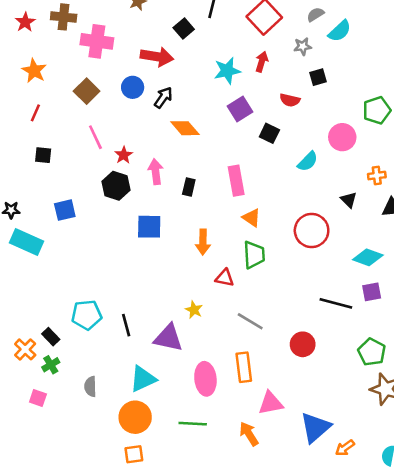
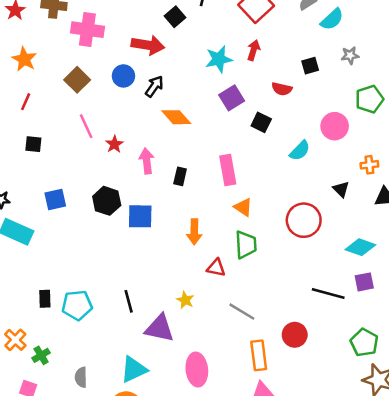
gray star: (303, 46) -> (350, 55), moved
black hexagon: (116, 186) -> (107, 201), moved
black line: (126, 325) -> (129, 301), moved
black rectangle: (51, 337) -> (45, 299), moved, turned 42
orange rectangle: (244, 367) -> (259, 355), moved

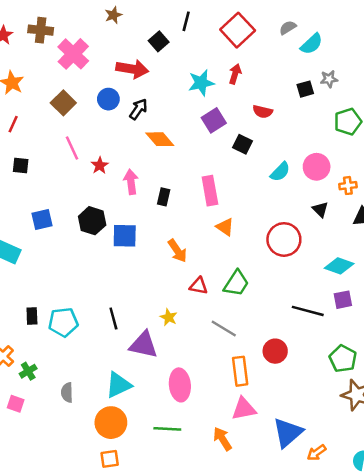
pink cross: (87, 30) -> (73, 54), turned 36
black square: (310, 66) -> (305, 89), moved
pink circle: (335, 126) -> (317, 167), moved
orange arrow: (194, 232) -> (177, 251), turned -35
green trapezoid: (246, 245) -> (236, 283), moved, turned 36

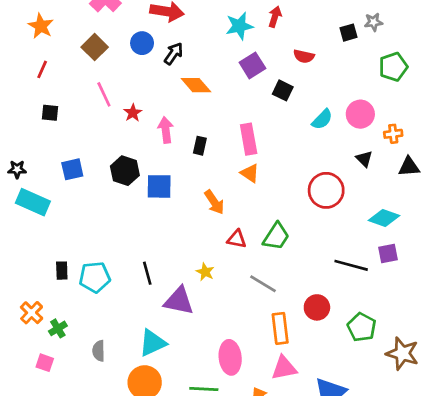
orange triangle: (225, 227) -> (250, 173), moved
green pentagon: (343, 359) -> (362, 327), moved
pink ellipse: (180, 385) -> (230, 357), moved

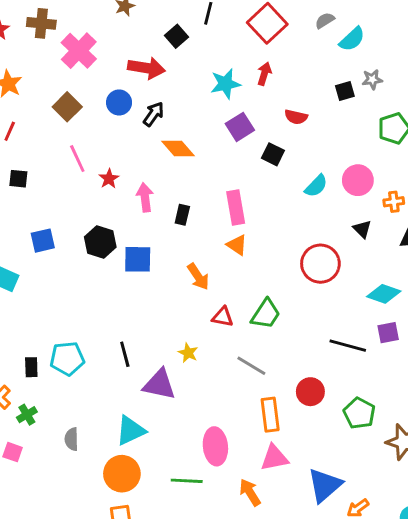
black rectangle: (62, 271) -> (31, 367), moved

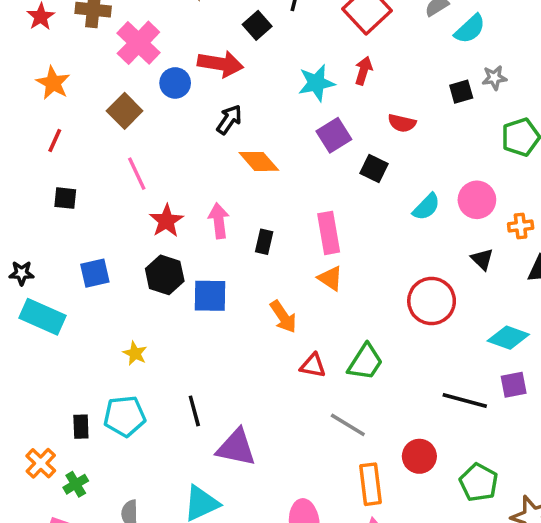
blue circle: (119, 102) -> (175, 83), moved
red star: (109, 179) -> (166, 221), moved, size x1.4
yellow star: (188, 353) -> (135, 353), moved

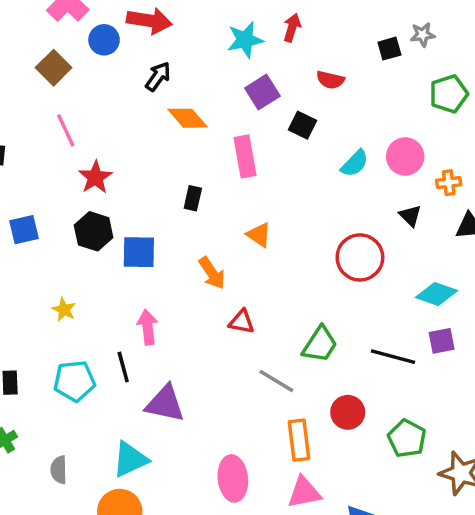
pink arrow: (219, 221) -> (148, 327), moved
pink rectangle: (329, 233) -> (245, 156), moved
green trapezoid: (365, 362) -> (320, 344), moved
cyan pentagon: (125, 416) -> (74, 381), moved

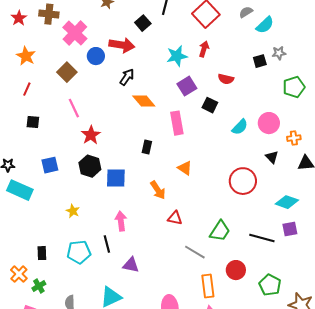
purple triangle: (165, 404) -> (131, 265), size x0.7

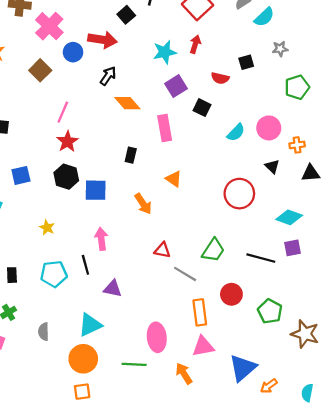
black square: (260, 61) -> (246, 62), moved
pink line: (74, 108) -> (63, 112), moved, turned 48
red triangle: (175, 218) -> (162, 250), moved

